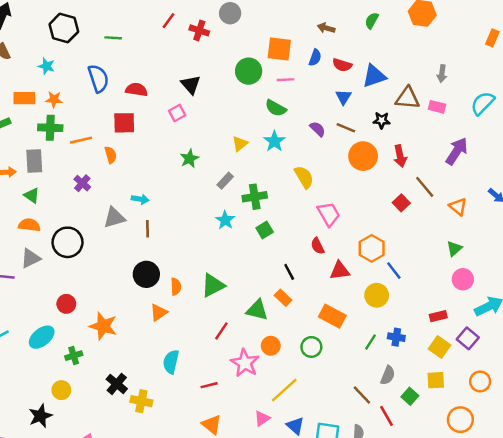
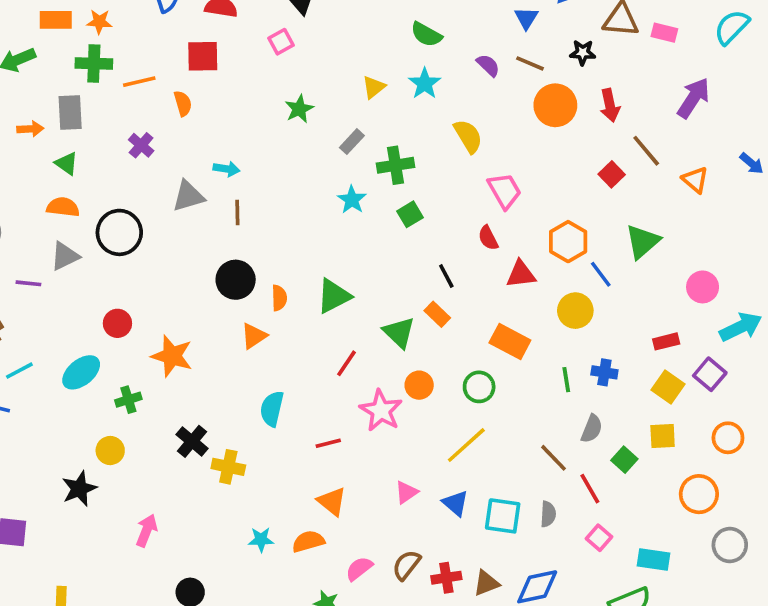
green triangle: (454, 248) -> (643, 242), moved, size x1.5
green triangle: (257, 310) -> (399, 332), turned 30
green line: (370, 342) -> (566, 380), turned -42
yellow line: (284, 390) -> (466, 445), moved

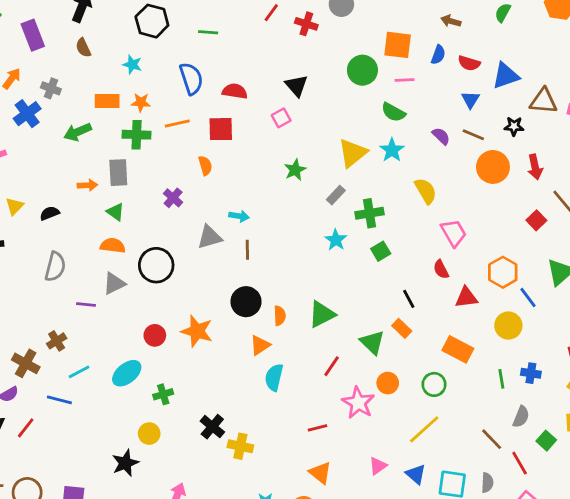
orange line: (139, 82) -> (177, 123), moved
yellow triangle: (374, 87) -> (353, 153), size x1.6
orange star: (172, 356) -> (197, 331), moved
cyan semicircle: (272, 409) -> (274, 377), moved

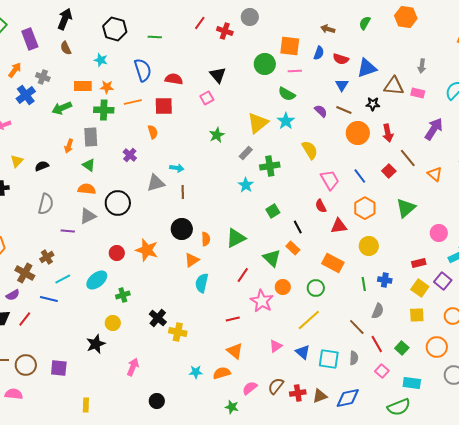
orange arrow: (87, 185) -> (69, 146), turned 112
green square: (381, 251) -> (273, 211), moved
blue line: (528, 297) -> (360, 176), moved
green square: (546, 441) -> (402, 348), moved

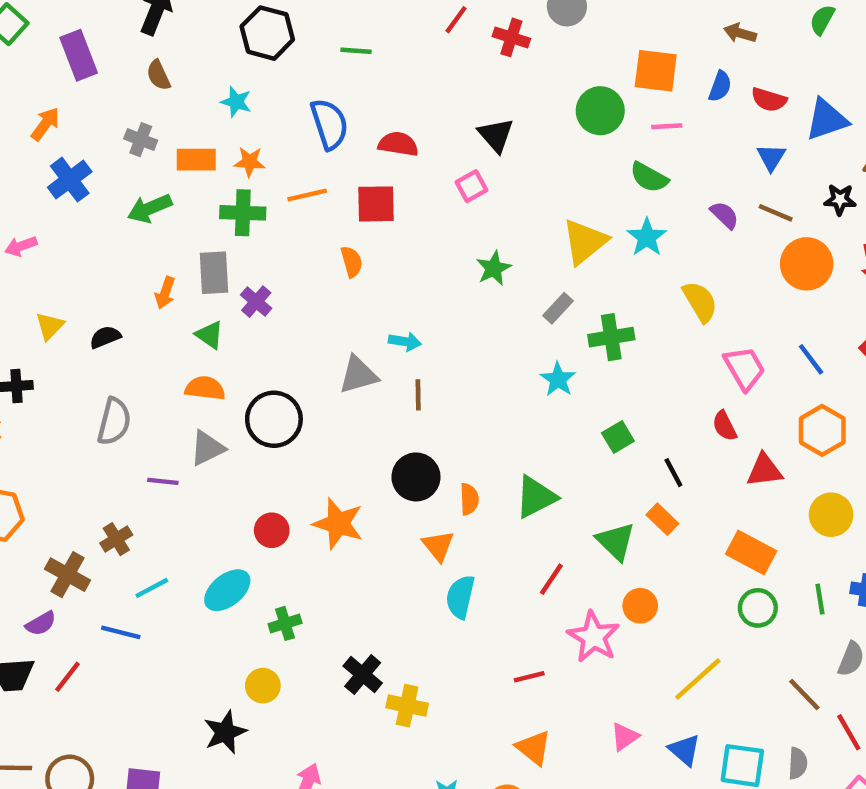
gray cross: (43, 77) -> (141, 140), moved
purple cross: (130, 155) -> (256, 302), moved
orange triangle: (192, 260) -> (438, 546), turned -35
green circle: (316, 288) -> (758, 608), moved

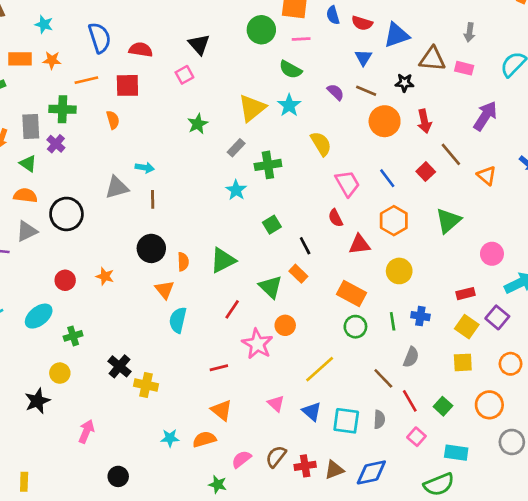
blue semicircle: (720, 86) -> (333, 15), turned 144
green cross: (243, 213) -> (62, 109), moved
orange star: (338, 524) -> (105, 276), size x0.6
pink triangle: (625, 737) -> (276, 404), turned -42

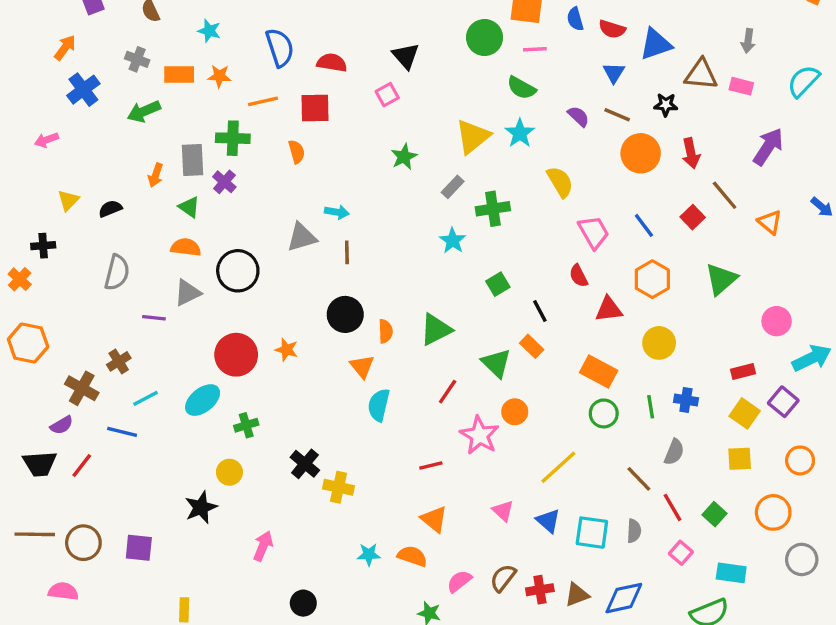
red circle: (65, 280) -> (236, 355), size x1.6
orange semicircle: (204, 439) -> (412, 556), turned 35

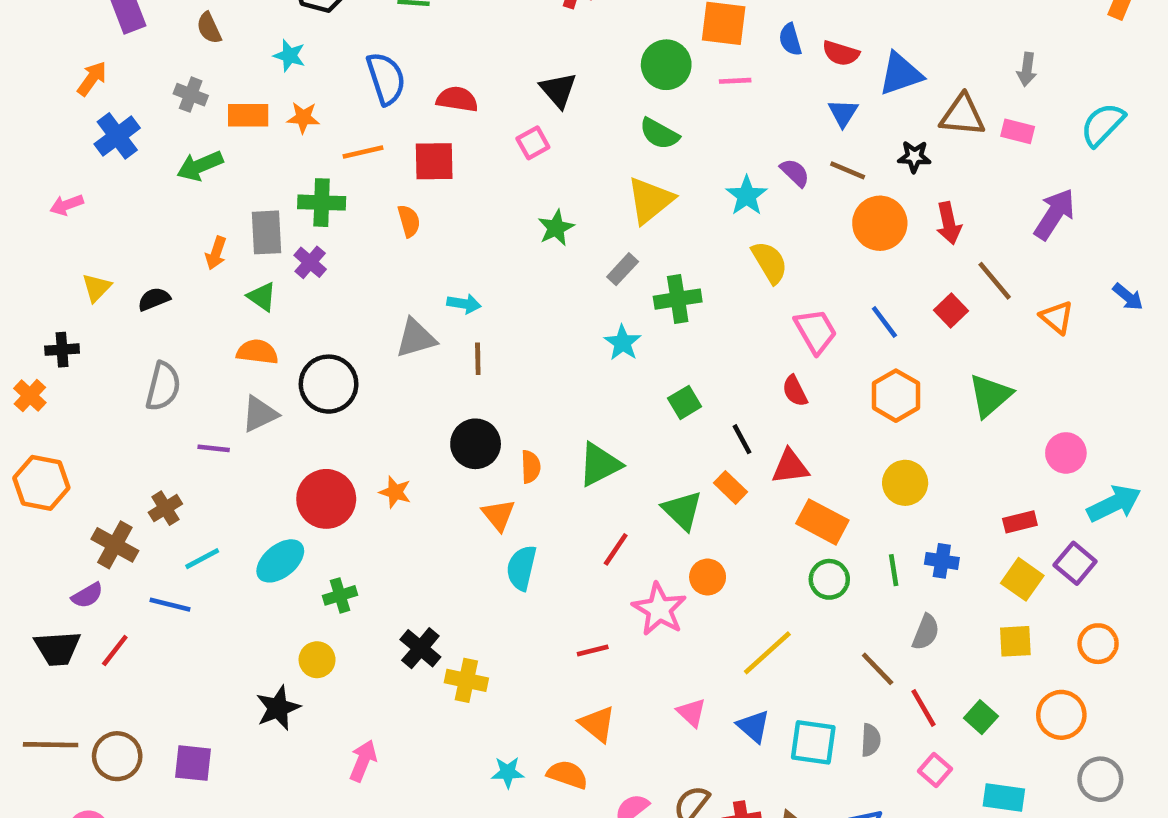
green semicircle: (521, 88) -> (659, 134), moved
cyan star: (520, 133) -> (747, 196), moved
red triangle: (609, 309) -> (790, 467), moved

